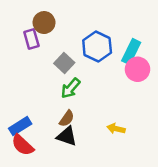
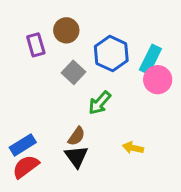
brown circle: (44, 23) -> (66, 30), moved
green arrow: (71, 88) -> (100, 103), moved
black triangle: (67, 136) -> (76, 157), turned 35
red semicircle: (23, 145) -> (26, 167), turned 100

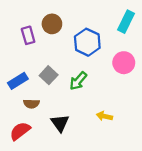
cyan rectangle: (150, 59) -> (126, 22), moved
gray square: (74, 72) -> (49, 75), moved
brown semicircle: (76, 136) -> (31, 104), moved, turned 56
blue rectangle: (23, 145) -> (18, 81), moved

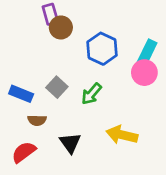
cyan rectangle: (126, 22) -> (147, 53), moved
purple rectangle: (28, 35) -> (50, 14), moved
blue rectangle: (18, 81) -> (21, 94), turned 54
yellow arrow: (104, 116) -> (122, 135), size x1.6

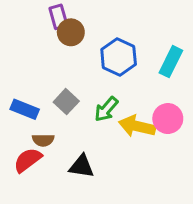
pink circle: (144, 73) -> (168, 119), moved
yellow arrow: (122, 135) -> (137, 126), moved
black triangle: (70, 143) -> (82, 166), turned -45
red semicircle: (24, 152) -> (28, 160), moved

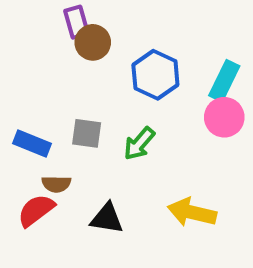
gray square: (66, 102) -> (87, 133), turned -35
pink circle: (168, 119) -> (224, 117), moved
yellow arrow: (137, 126) -> (192, 212), moved

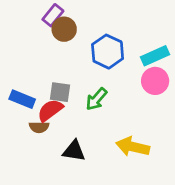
purple rectangle: (77, 22) -> (53, 15), turned 55
cyan rectangle: (224, 81) -> (155, 56), turned 40
red semicircle: (36, 210) -> (50, 110), moved

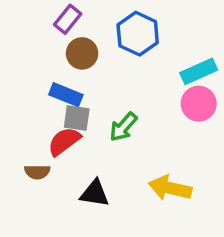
brown circle: (64, 29) -> (82, 53), moved
blue hexagon: (108, 52) -> (138, 34), moved
blue rectangle: (22, 99) -> (66, 95), moved
brown semicircle: (39, 127) -> (37, 172), moved

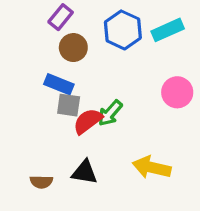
cyan rectangle: (199, 71) -> (168, 30), moved
red semicircle: (64, 141) -> (88, 121), moved
brown semicircle: (37, 172) -> (41, 182), moved

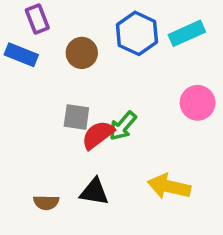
purple rectangle: (61, 17) -> (37, 19), moved, turned -60
blue rectangle: (59, 84) -> (21, 55), moved

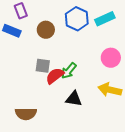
yellow arrow: (169, 186) -> (110, 90), moved
black triangle: (94, 192) -> (74, 99), moved
brown semicircle: (46, 203) -> (26, 114), size x1.5

